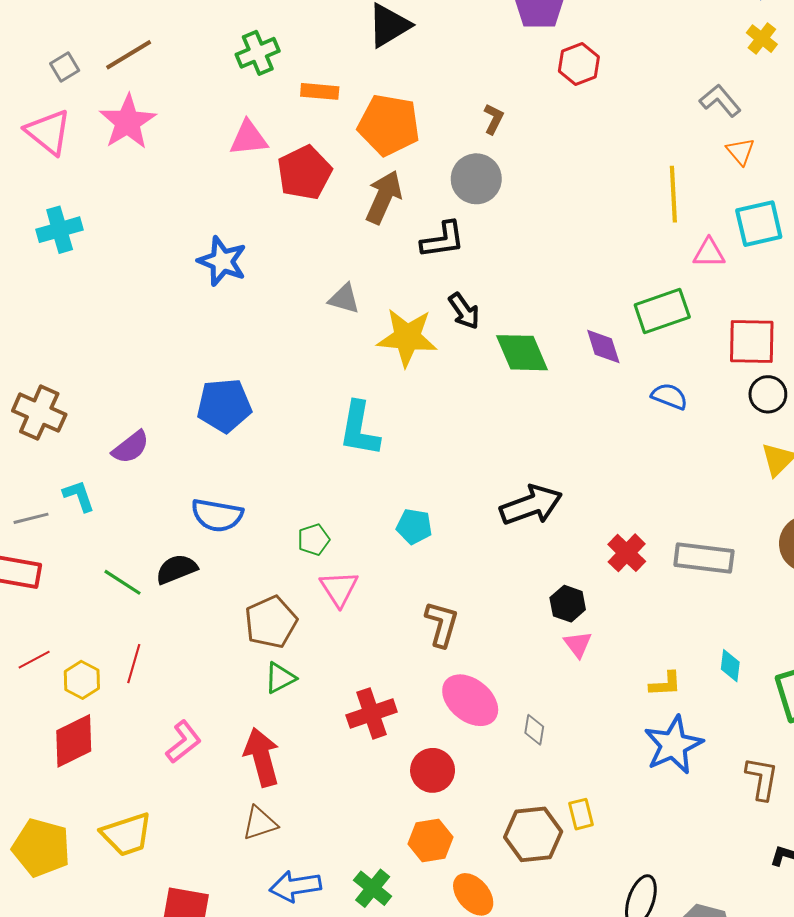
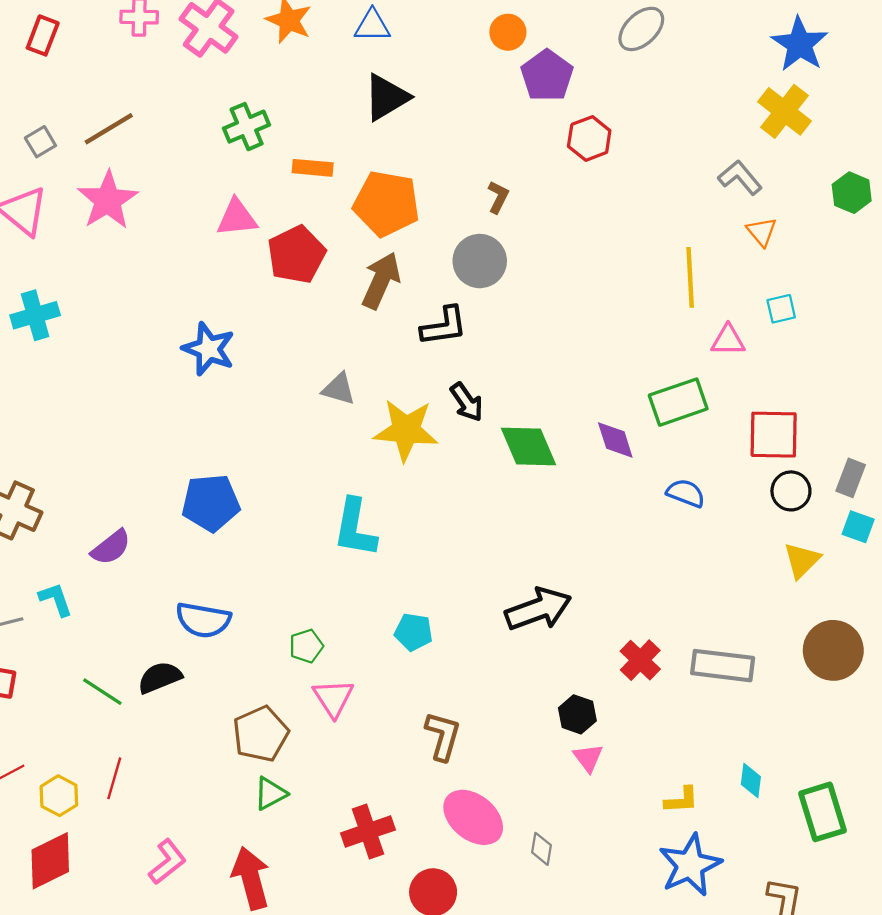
yellow cross: (762, 39) -> (784, 111), size x1.6
cyan square: (759, 224) -> (781, 309), size x0.6

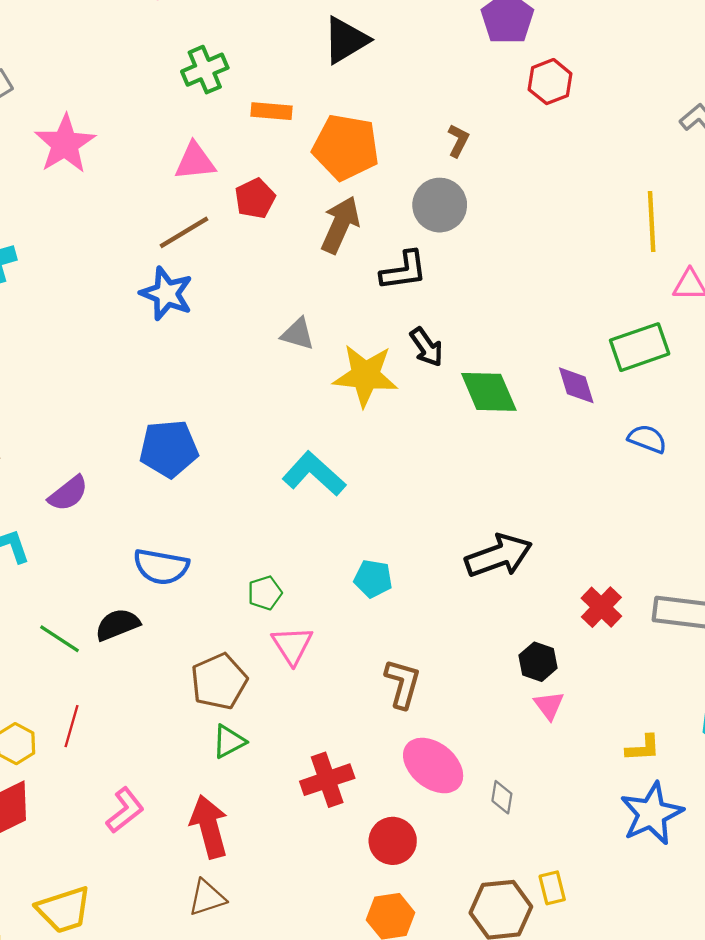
brown line: (109, 129) -> (184, 232), moved
red pentagon: (296, 255) -> (255, 199), size x0.7
cyan L-shape: (355, 528) -> (314, 474), turned 122

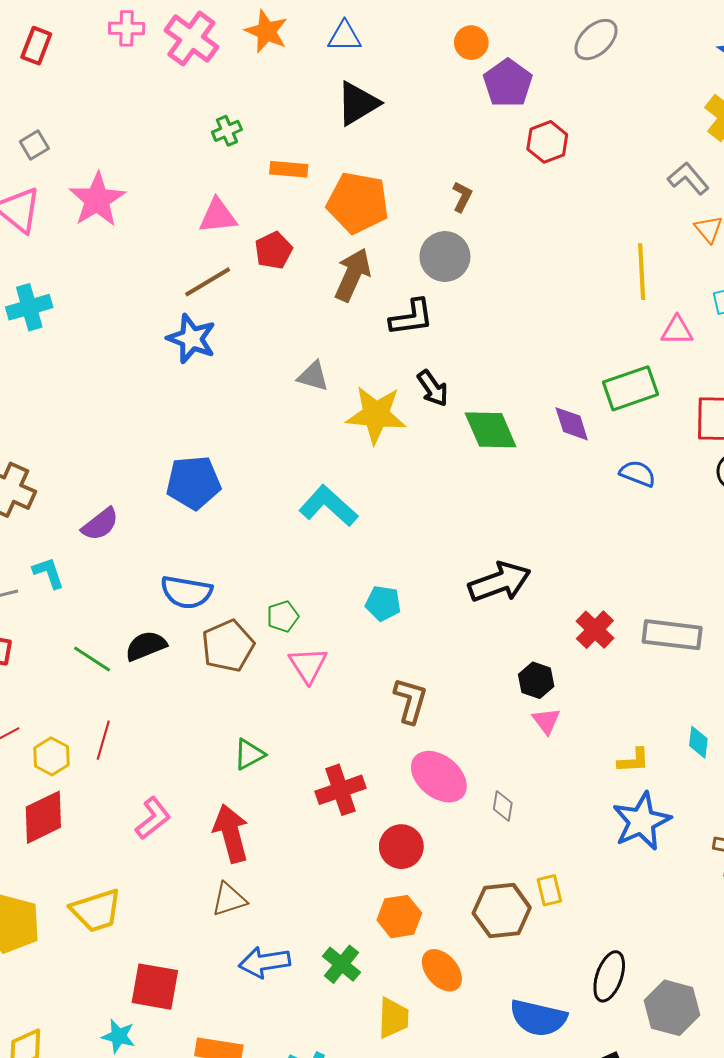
green cross: (205, 70) -> (227, 131), size x0.7
brown pentagon: (219, 681) -> (228, 646), moved

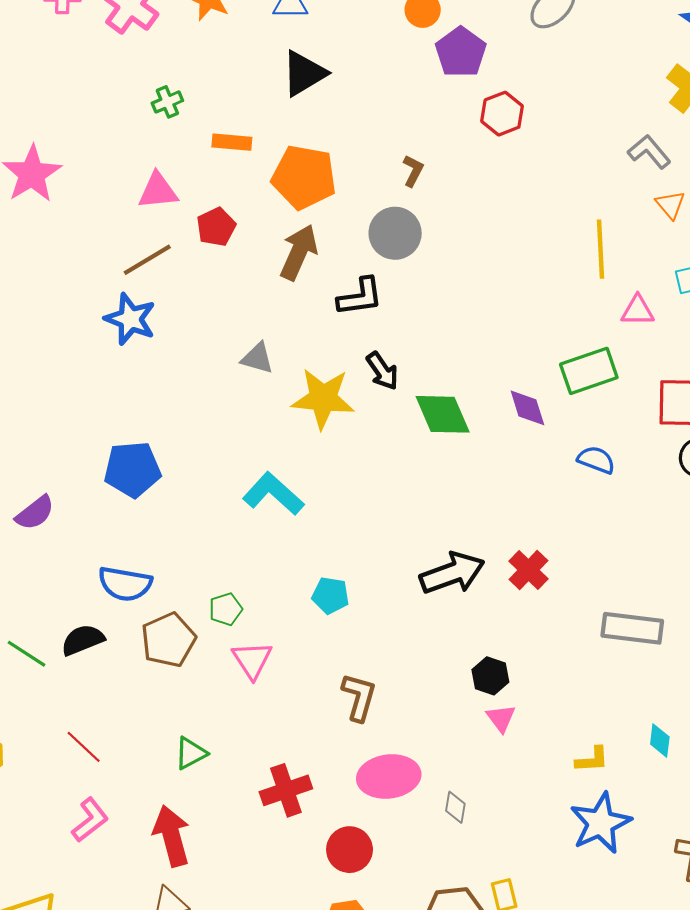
red cross: (595, 630) -> (528, 570), moved
red line: (103, 740) -> (84, 747), moved, turned -63
pink ellipse: (439, 777) -> (389, 777), turned -46

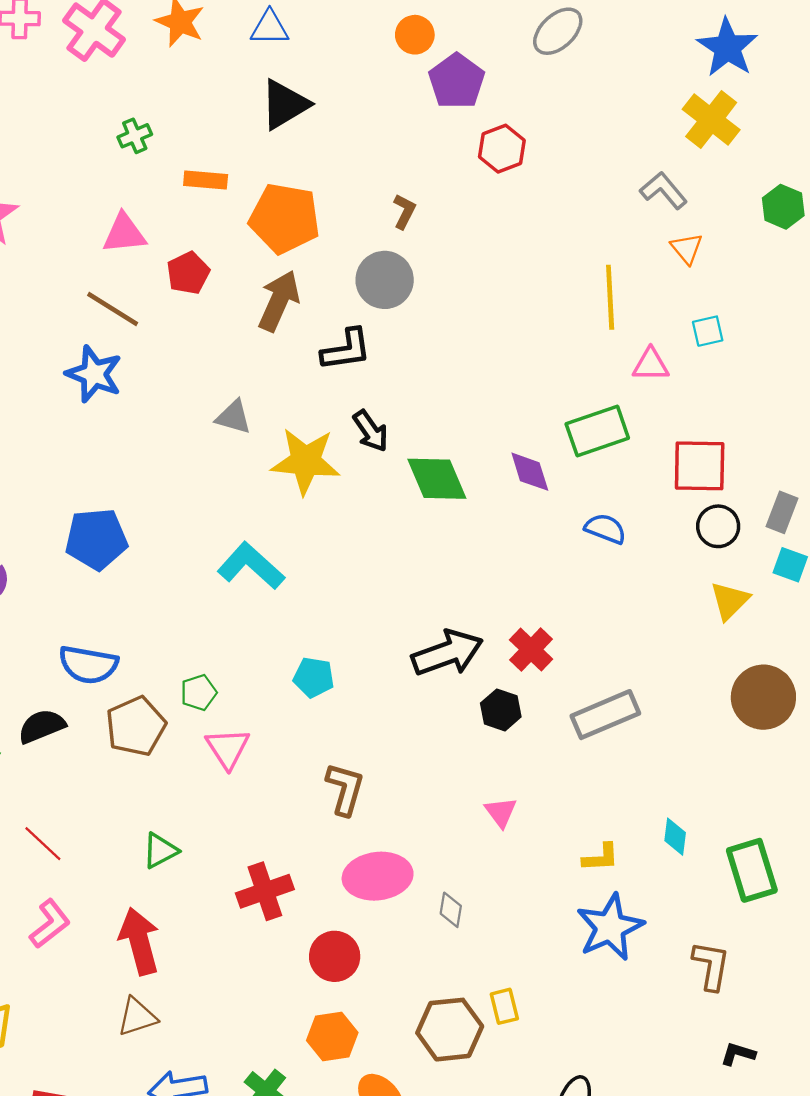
brown line: (147, 260) -> (113, 309), turned 63
gray rectangle: (632, 628) -> (605, 715), moved, turned -30
black hexagon: (490, 676) -> (501, 710), moved

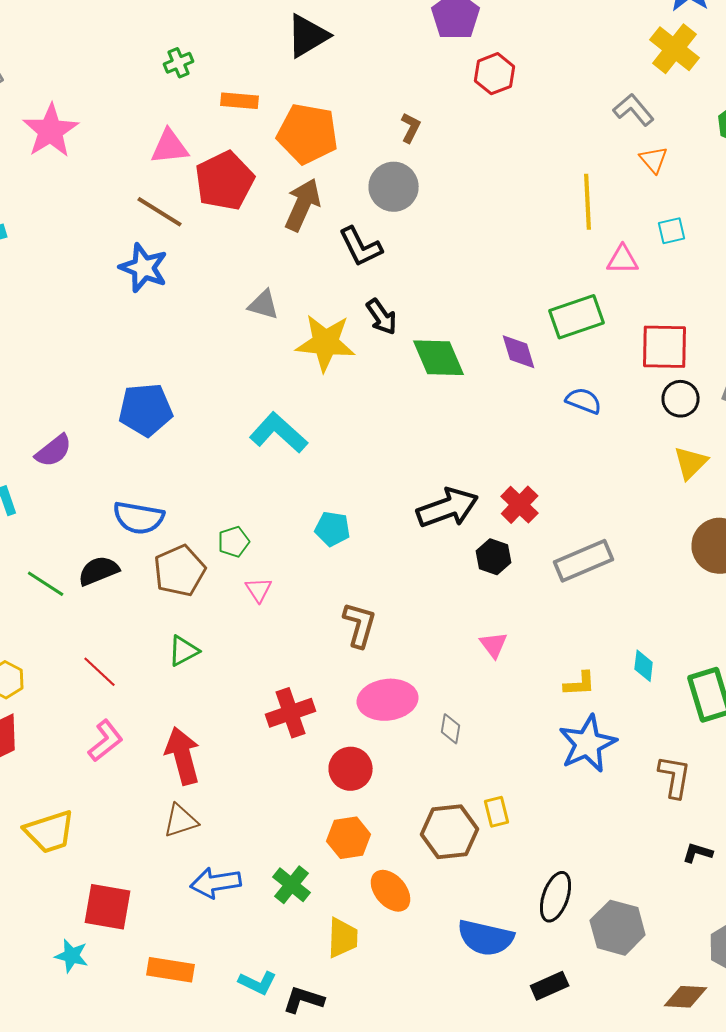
red pentagon: (188, 273) -> (225, 181), size x1.6
black L-shape: (346, 350) -> (361, 247), turned 72
pink triangle: (228, 748) -> (259, 590), size x0.7
green triangle: (160, 851) -> (184, 651), moved

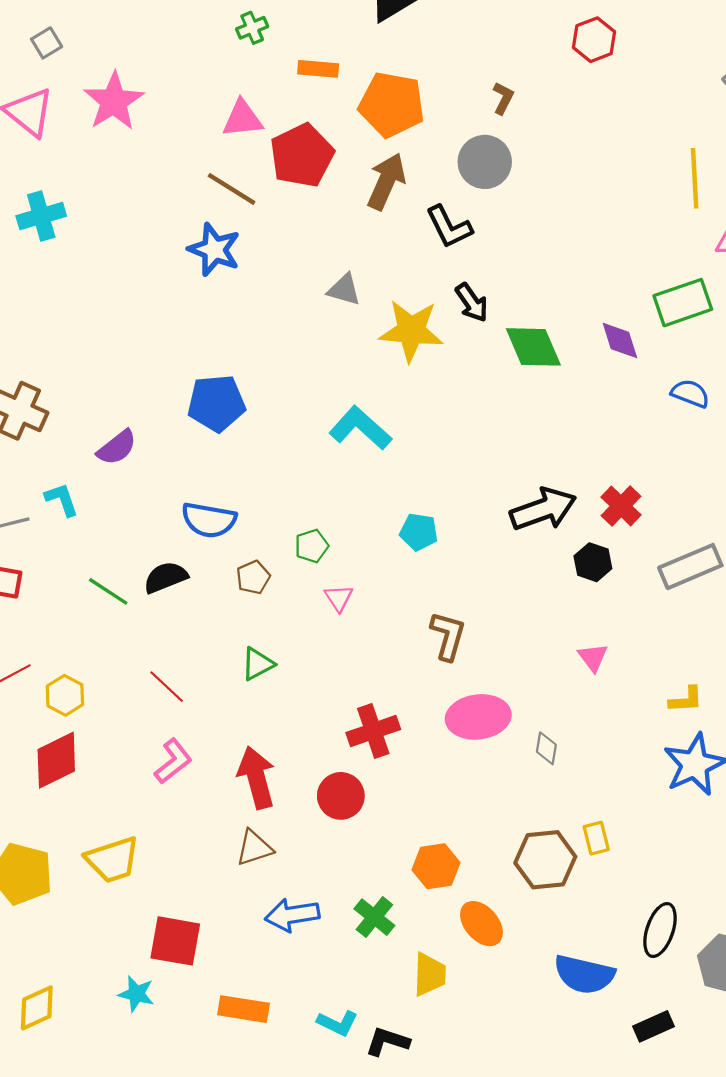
brown pentagon: (180, 571) -> (253, 577), size x0.6
red circle: (351, 769) -> (341, 796), moved

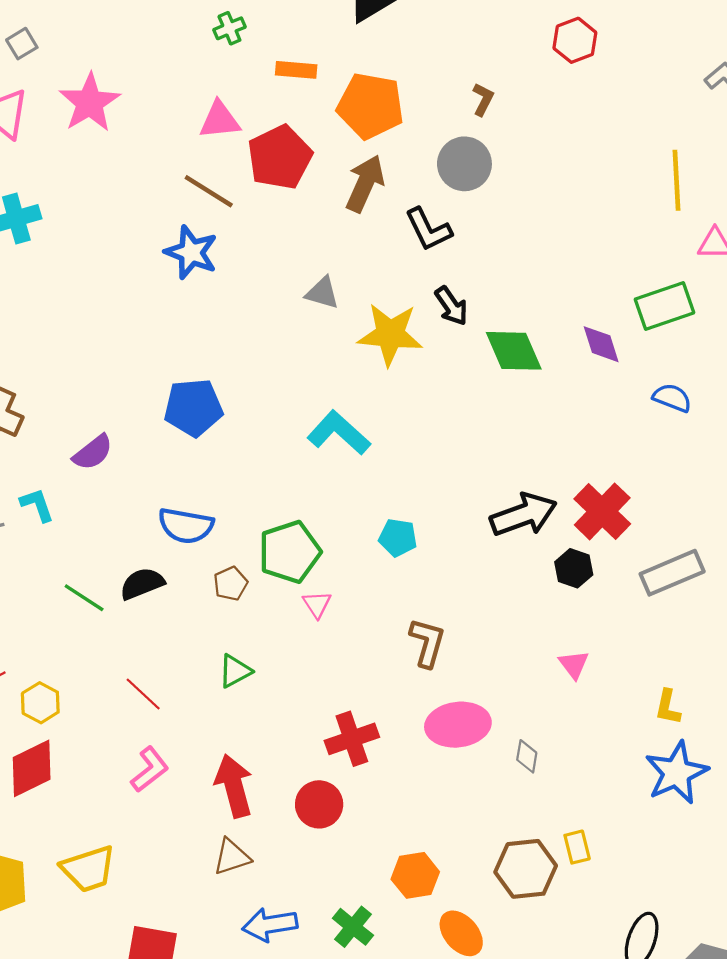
red cross: (621, 506) -> (602, 511), size x1.4
green pentagon: (312, 546) -> (290, 552), size x1.8
yellow L-shape: (686, 700) -> (668, 707), turned 105

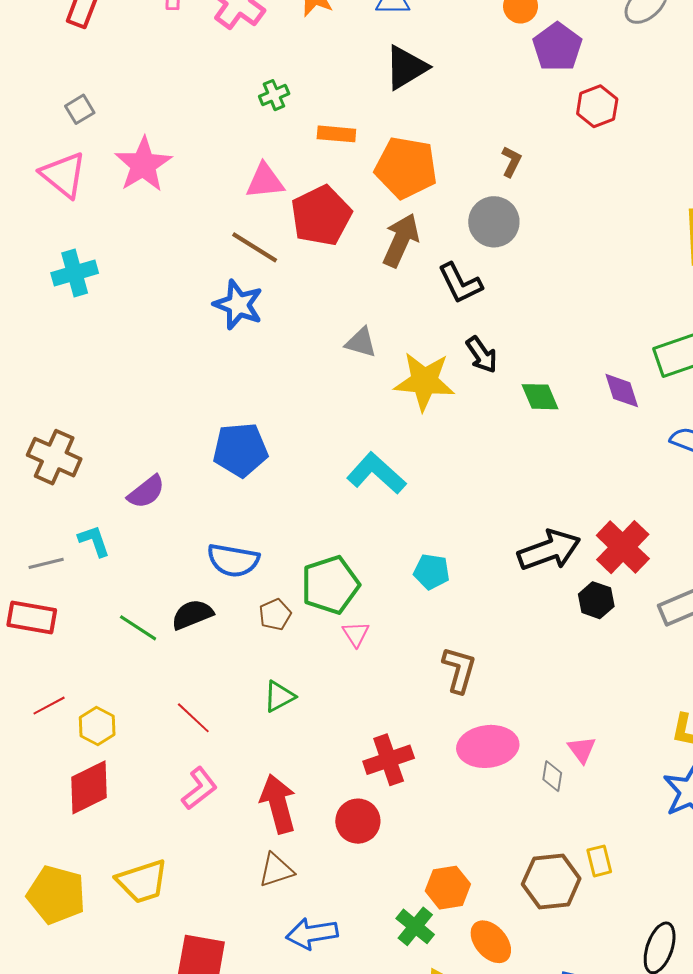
green diamond: (514, 351) -> (540, 397), size x0.7
pink triangle: (574, 664) -> (582, 750), moved
green cross: (353, 927) -> (415, 926), moved

